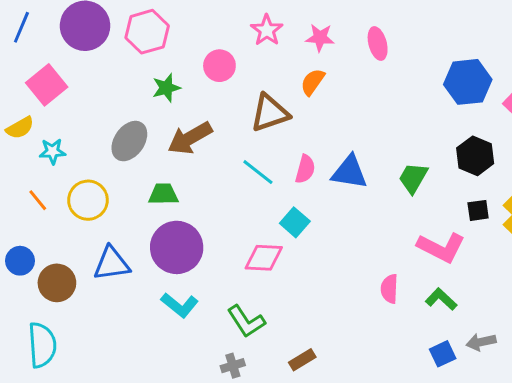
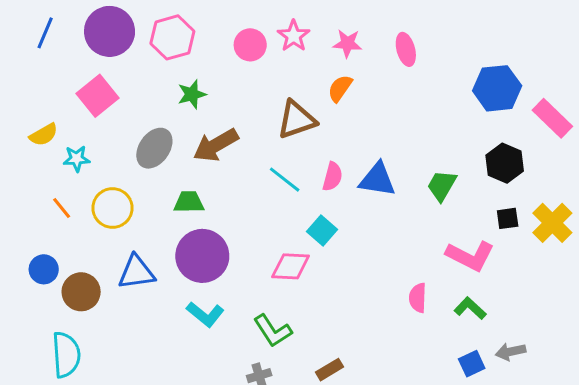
pink circle: (219, 66) -> (250, 45), moved
pink square: (47, 85) -> (98, 96), moved

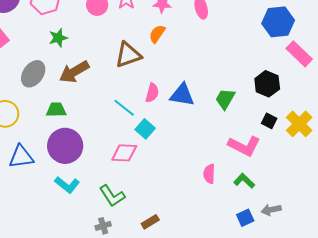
blue hexagon: (497, 88) -> (278, 22), moved
cyan line: (285, 180) -> (124, 108), moved
black square: (508, 218) -> (269, 121), turned 35

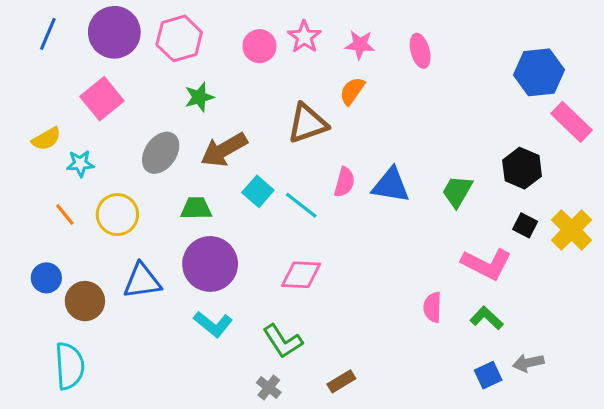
cyan square: (145, 129) -> (258, 191), moved
gray cross: (103, 226) -> (269, 388), turned -35

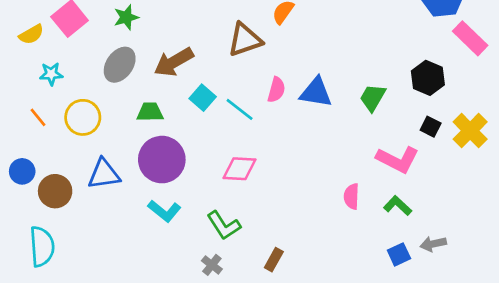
green star: (199, 97) -> (126, 17), moved
yellow semicircle: (46, 139) -> (31, 34), moved
brown rectangle: (341, 381) -> (274, 260), turned -30

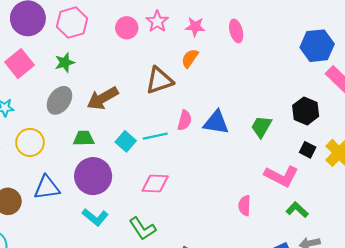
cyan square: (203, 98) -> (126, 141), moved
cyan line: (240, 109) -> (155, 136), turned -50
green L-shape: (398, 206) -> (297, 210), moved

